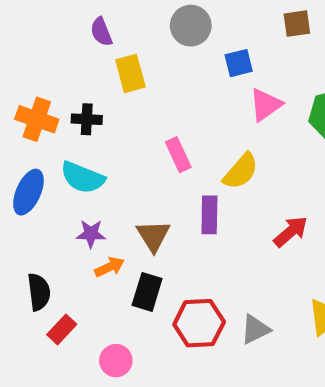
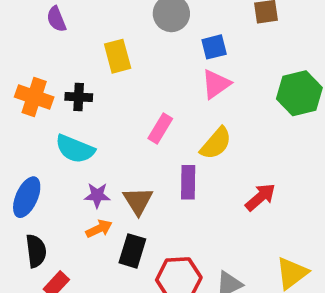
purple semicircle: (101, 32) -> (56, 19), moved
pink triangle: (266, 105) -> (216, 84), moved
pink rectangle: (178, 155) -> (160, 129), turned 56
blue ellipse: (28, 192) -> (27, 197), moved
purple star: (91, 234) -> (97, 195), moved

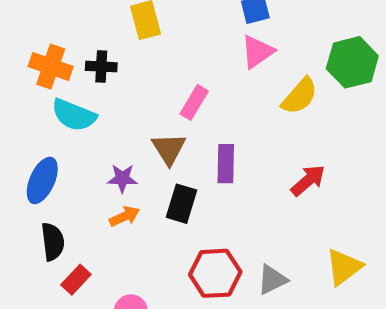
yellow semicircle: (216, 143) -> (300, 96), moved
cyan semicircle: (75, 149) -> (74, 115), moved
brown triangle: (138, 201) -> (169, 149), moved
black rectangle: (132, 251) -> (181, 204), moved

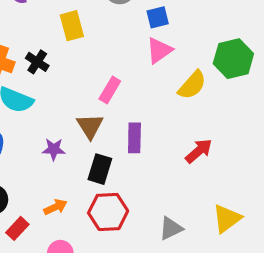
black cross: (101, 67) -> (37, 62), turned 30
orange arrow: (124, 216) -> (55, 207), moved
red hexagon: (215, 273) -> (108, 212), moved

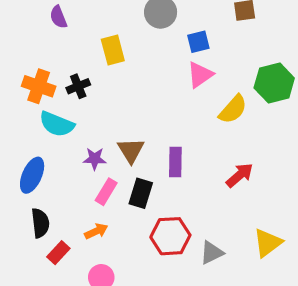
black cross: (37, 62) -> (78, 86), turned 35
pink rectangle: (110, 90) -> (106, 192), moved
purple star: (54, 149) -> (95, 159), moved
red hexagon: (108, 212) -> (170, 236), moved

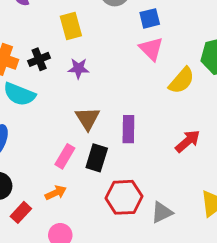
pink triangle: (200, 75) -> (151, 49), turned -40
purple star: (95, 159) -> (78, 68), moved

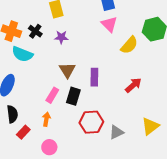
black cross: (39, 59) -> (35, 31), turned -32
orange arrow: (56, 193) -> (46, 119), turned -56

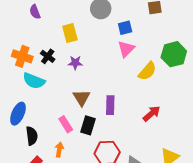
pink triangle: (109, 24) -> (126, 49), turned 30
pink rectangle: (52, 95) -> (66, 124), turned -63
black semicircle: (12, 114) -> (32, 136), moved

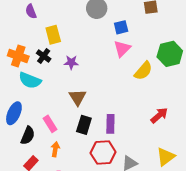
yellow rectangle: (70, 33) -> (53, 35), moved
purple rectangle: (110, 105) -> (110, 124), moved
red arrow: (152, 114) -> (159, 115), moved
pink rectangle: (66, 124) -> (50, 124), moved
black semicircle: (32, 136) -> (28, 136), turned 30

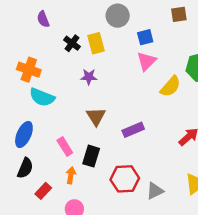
yellow rectangle: (53, 35) -> (96, 43), moved
black cross: (44, 56) -> (72, 43), moved
purple rectangle: (110, 124) -> (133, 130), moved, turned 66
black rectangle: (84, 125) -> (91, 156), moved
black semicircle: (28, 136) -> (25, 168), moved

